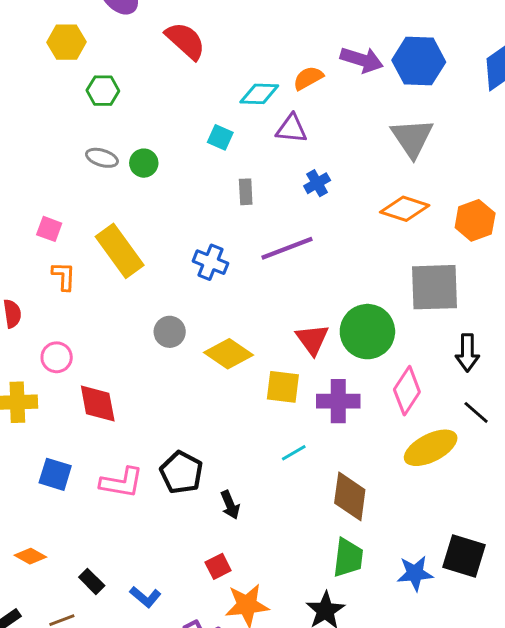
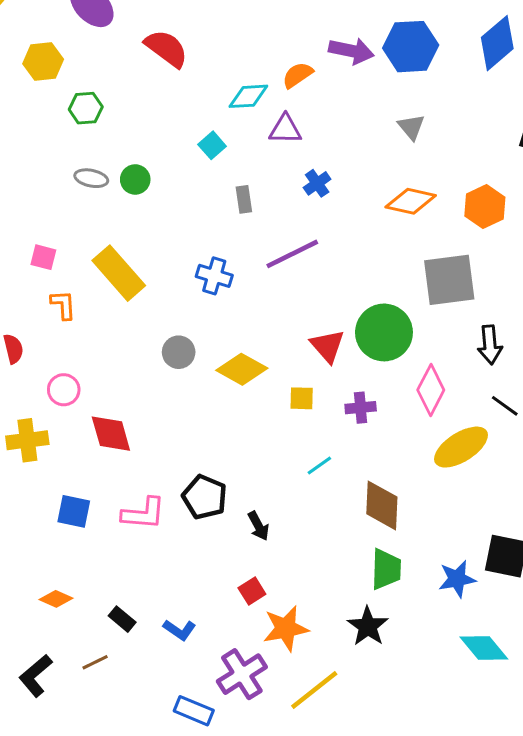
cyan square: (220, 137) -> (212, 145), turned 30
gray triangle: (412, 138) -> (411, 127), size x0.6
yellow square: (283, 387) -> (302, 398), size x0.7
purple cross: (338, 401) -> (361, 408), size x0.7

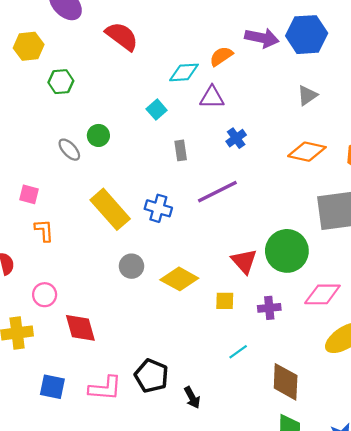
gray triangle: (411, 127) -> (307, 95), turned 35
gray ellipse: (91, 178) -> (69, 150), moved, turned 35
yellow rectangle: (119, 273) -> (110, 209), moved
pink diamond: (431, 390) -> (322, 294), turned 63

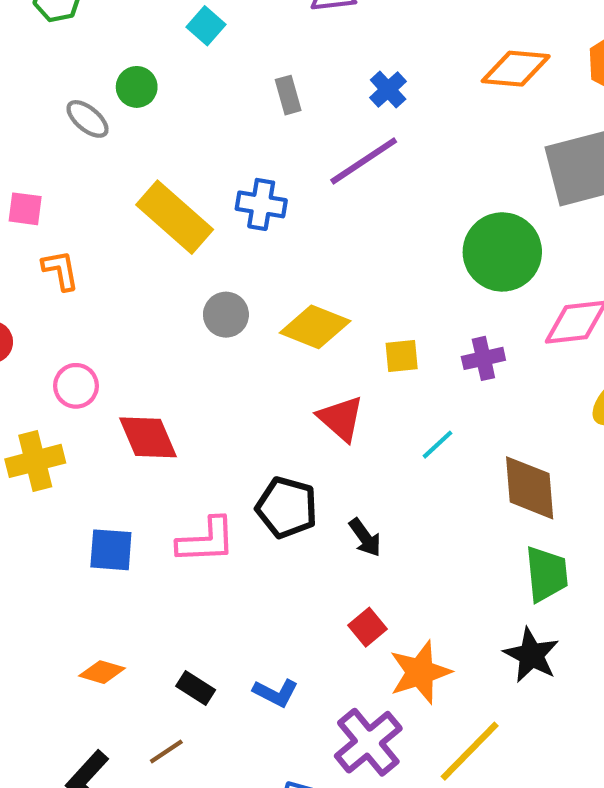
cyan square: (157, 110) -> (206, 26), moved
blue cross: (236, 138) -> (388, 89), moved
red triangle: (244, 261) -> (341, 418), moved

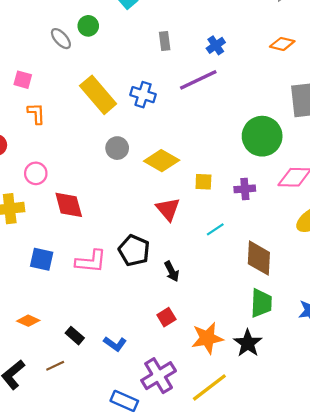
orange diamond: (516, 69) -> (282, 44), size x0.7
orange star: (420, 672) -> (207, 338), moved

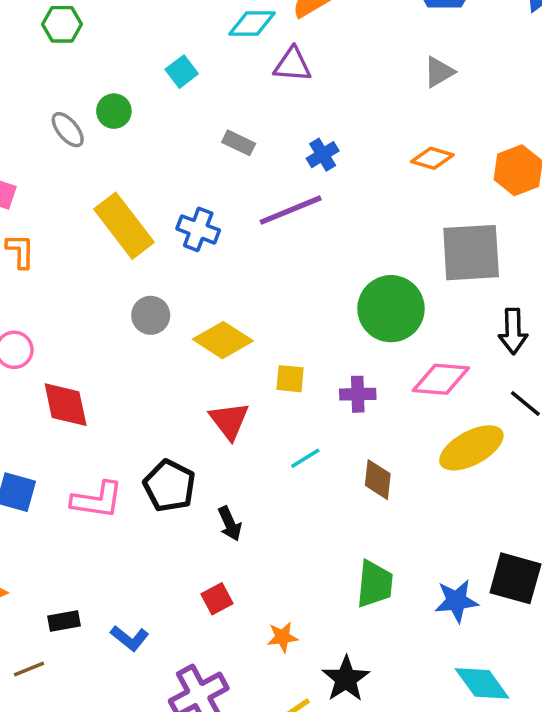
gray rectangle: (165, 41) -> (239, 143), turned -60
brown diamond: (259, 258) -> (378, 480), moved, size x0.7
black rectangle: (75, 336) -> (64, 621), turned -54
orange star: (207, 338) -> (282, 637), size x0.6
black star: (248, 343) -> (346, 679), moved

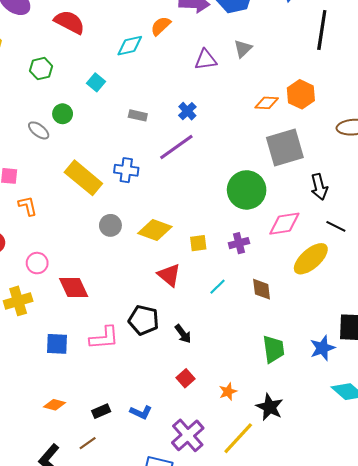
green hexagon: (62, 24) -> (41, 69), moved
purple triangle: (292, 65) -> (206, 60), moved
orange diamond: (432, 158) -> (267, 103), moved

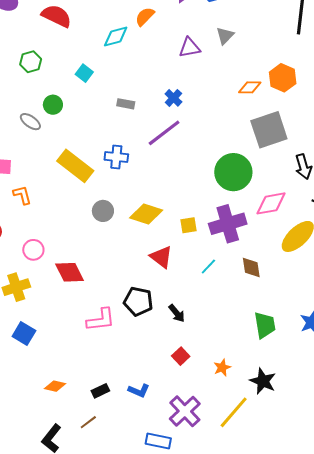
purple cross: (239, 243) -> (228, 224), size x1.8
blue square: (57, 344) -> (24, 334), moved, turned 30

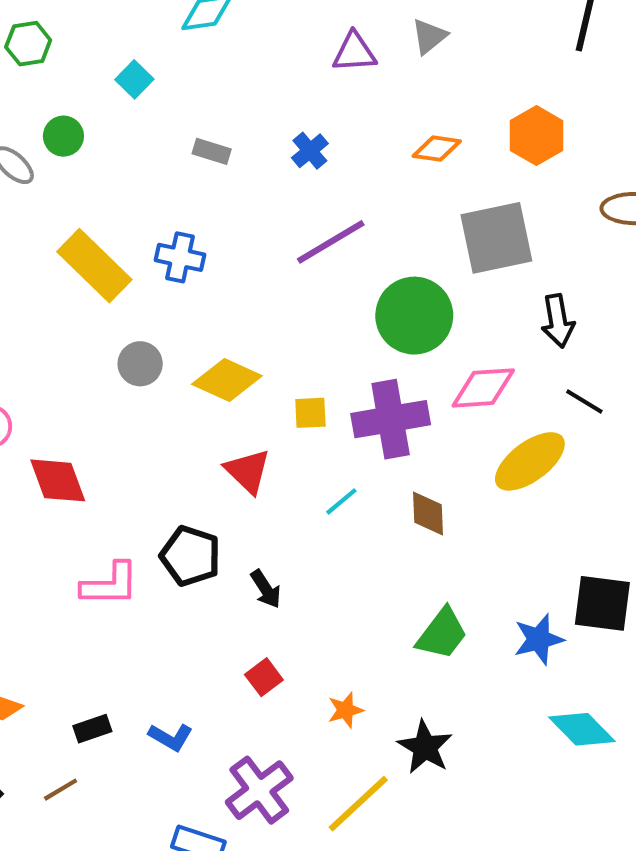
orange diamond: (250, 87) -> (437, 149), moved
purple line: (164, 133) -> (331, 242), moved
green trapezoid: (265, 325) -> (442, 634), turned 40

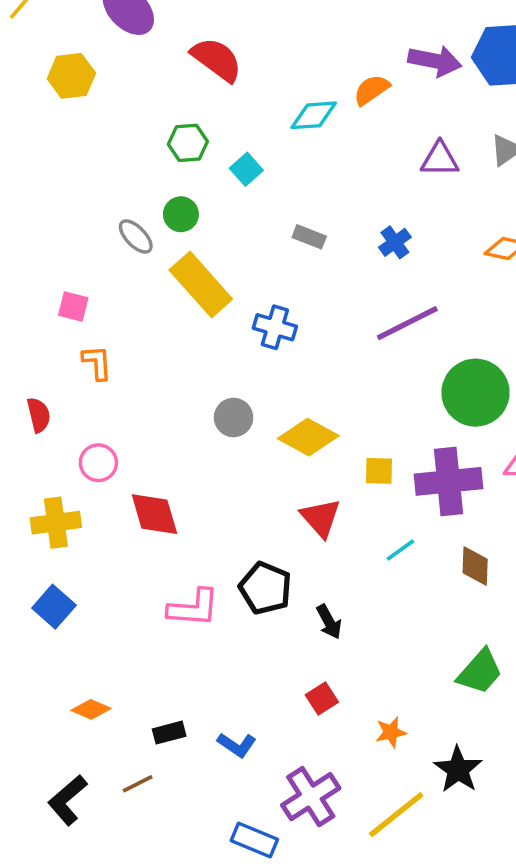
green hexagon: (28, 44) -> (188, 143), moved
yellow rectangle: (94, 266) -> (201, 284), moved

